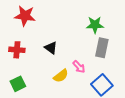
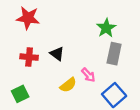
green star: (95, 25) -> (106, 28), turned -30
red cross: (17, 50) -> (29, 57), moved

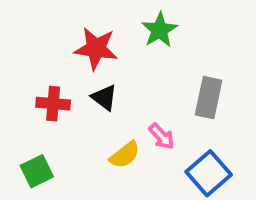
red star: (28, 18) -> (96, 48), moved
green star: (106, 28) -> (160, 30), moved

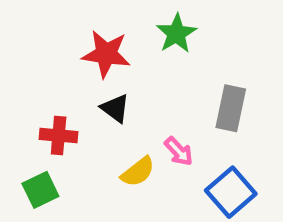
red cross: (53, 104) -> (59, 135), moved

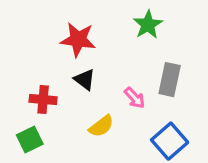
green star: (176, 34) -> (148, 25), moved
pink arrow: (179, 151) -> (135, 98), moved

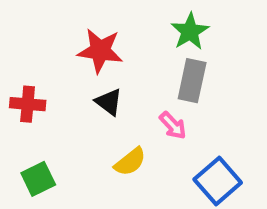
gray rectangle: (170, 80) -> (192, 81), moved
red cross: (43, 99) -> (28, 104), moved

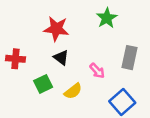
gray rectangle: (192, 81) -> (129, 58), moved
green square: (38, 179) -> (43, 84), moved

